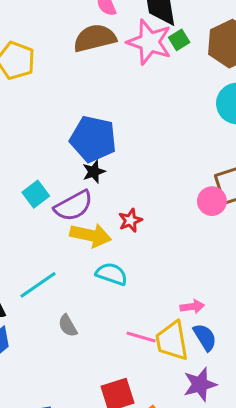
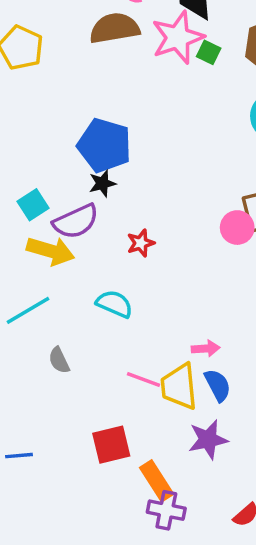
green square: (179, 40) -> (209, 52), moved, turned -36
pink star: (149, 42) -> (178, 37), turned 30
yellow arrow: (91, 235) -> (51, 251), moved

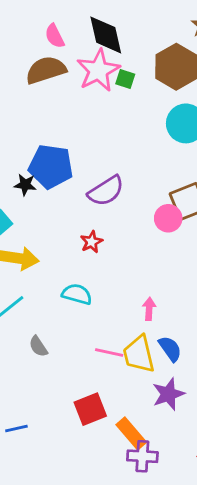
black star: (102, 183) -> (25, 185), moved, turned 30
purple semicircle: (76, 221) -> (106, 191), moved
pink arrow: (206, 348) -> (149, 309), moved, turned -75

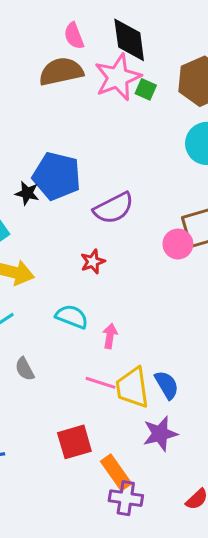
pink arrow: (149, 309) -> (110, 336), moved

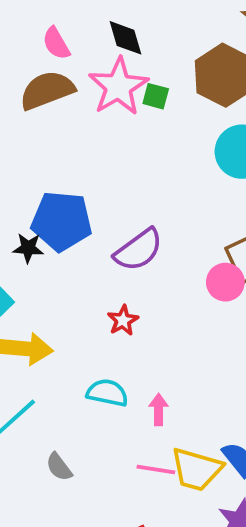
black diamond: (129, 40) -> (126, 38), size x0.7
yellow trapezoid: (132, 388) -> (196, 469), turned -57

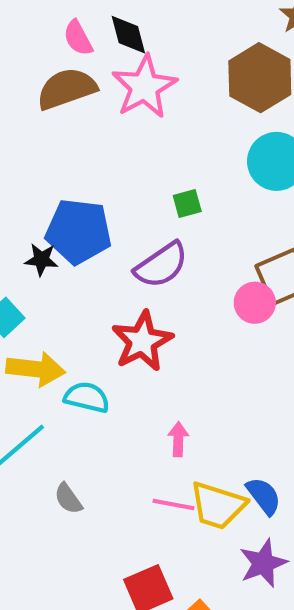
black diamond: (126, 38) -> (128, 35), moved
green square: (156, 96) -> (187, 203), moved, turned -32
red star: (123, 320) -> (142, 341), size x1.8
cyan semicircle: (107, 393) -> (87, 397), moved

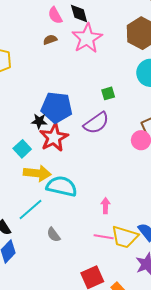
brown semicircle: (67, 89) -> (50, 40), size x0.5
red star: (142, 341) -> (54, 138), moved
cyan semicircle: (87, 397) -> (62, 186), size x1.4

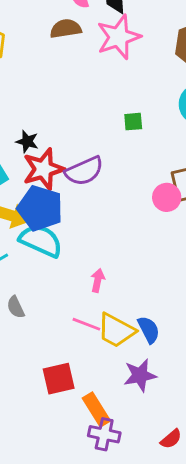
brown semicircle: (50, 40) -> (66, 29), size x1.5
blue pentagon: (57, 107) -> (40, 208), moved
purple semicircle: (96, 123) -> (84, 171), moved

